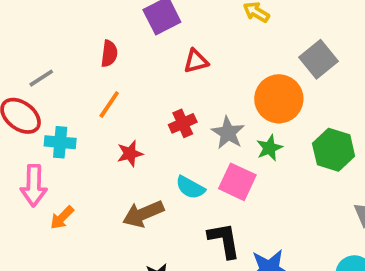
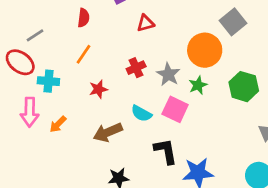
orange arrow: (62, 218) -> (58, 124), moved

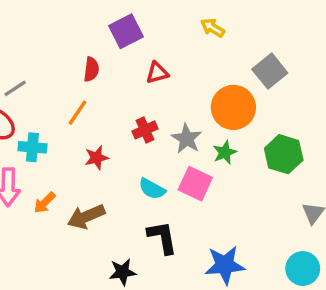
red semicircle: (83, 18) -> (91, 69), moved
brown arrow: (108, 132) -> (86, 217), moved
black L-shape: (166, 151) -> (162, 237), moved

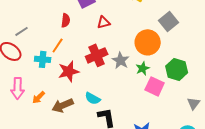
red cross: (145, 130) -> (97, 55), size x1.5
cyan cross: (32, 147) -> (43, 59), moved
red star: (97, 158) -> (69, 71), size x1.5
pink square: (195, 184) -> (155, 86), moved
cyan semicircle: (152, 189) -> (93, 98), moved

